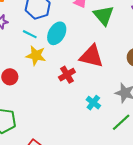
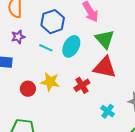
green triangle: (104, 15) -> (105, 39), moved
yellow star: (36, 56) -> (50, 82), moved

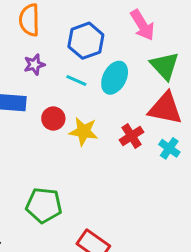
red circle: (28, 89) -> (53, 118), moved
cyan cross: (108, 111) -> (169, 148), moved

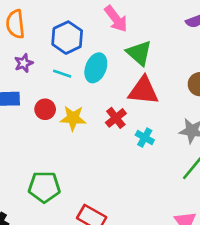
cyan cross: (169, 148) -> (145, 138), moved

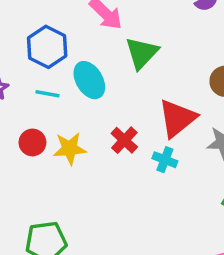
green triangle: (139, 53) -> (142, 53), turned 40
cyan ellipse: (96, 68) -> (89, 80), turned -44
red triangle: (143, 91) -> (177, 118), moved, turned -36

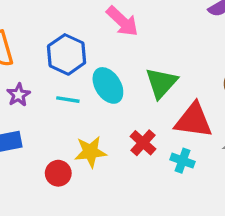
green triangle: (142, 53) -> (161, 83), moved
red triangle: (177, 118) -> (194, 120), turned 48
red circle: (32, 142) -> (58, 173), moved

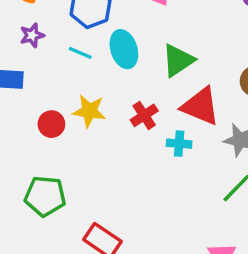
cyan cross: (182, 161) -> (179, 144), turned -30

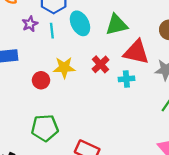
purple star: (32, 35) -> (30, 24), moved
cyan line: (80, 53) -> (52, 31), turned 70
green triangle: (178, 60) -> (117, 25), turned 30

